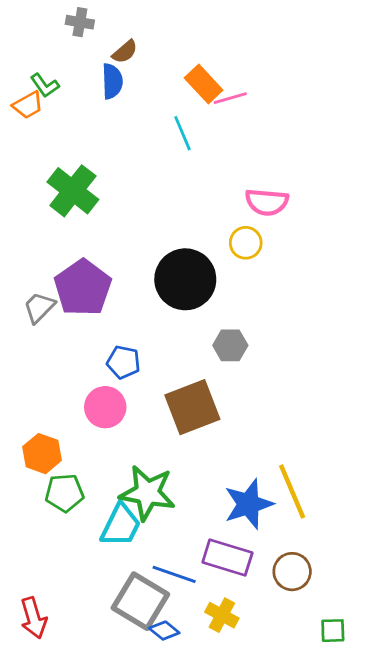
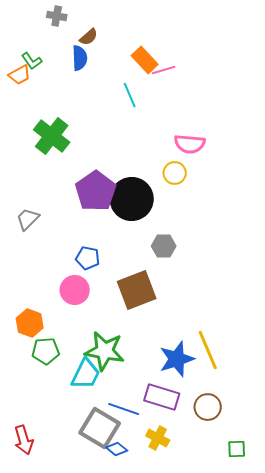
purple pentagon: (83, 288) -> (96, 191), moved

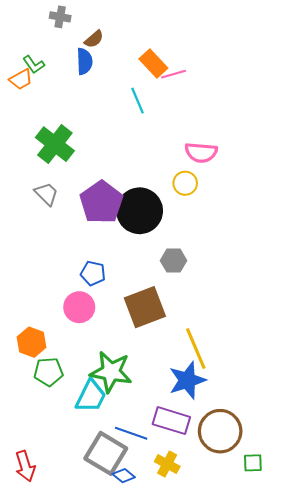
gray trapezoid: (28, 219) -> (46, 194), moved, turned 90
yellow line: (208, 350) -> (196, 349), moved
brown circle: (208, 407) -> (220, 431), size x1.5
green square: (237, 449) -> (253, 463), moved

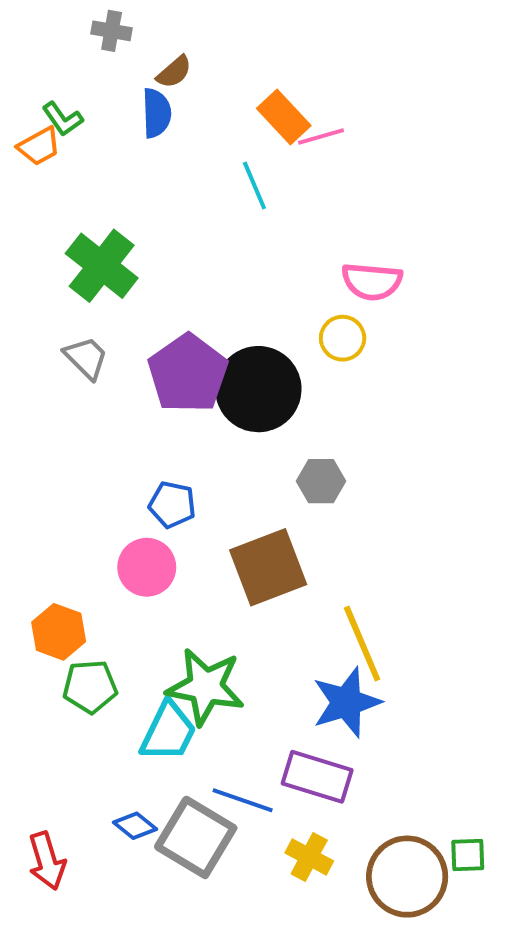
brown circle: (220, 431) -> (407, 877), moved
blue diamond: (124, 476) -> (135, 826), moved

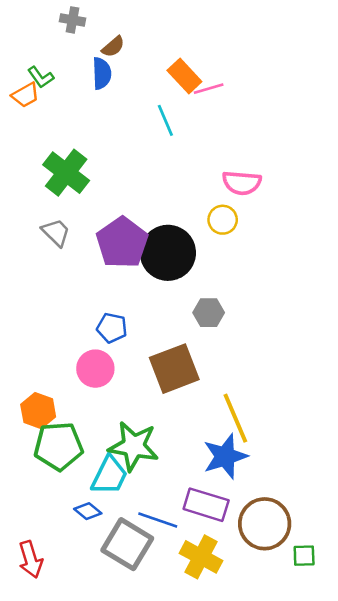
green pentagon: (90, 687) -> (58, 446), size x1.4
blue diamond: (135, 826) -> (88, 511), moved
yellow cross: (309, 857) -> (201, 557), size x1.4
brown circle: (407, 877) -> (265, 524), moved

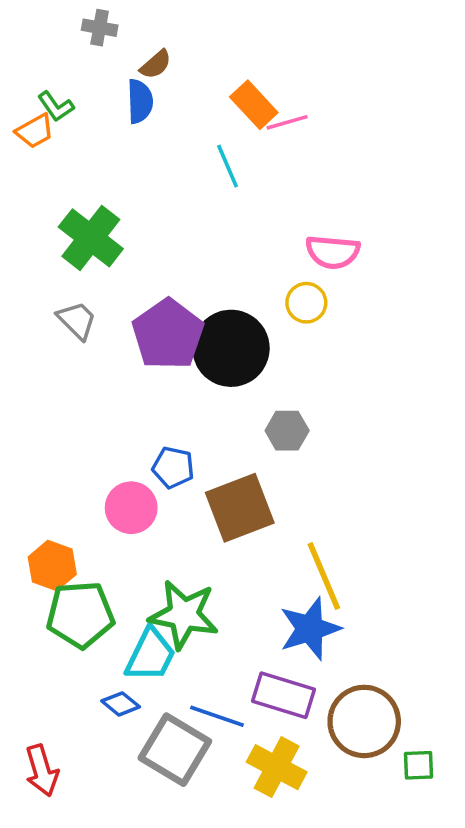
blue pentagon: (112, 328) -> (173, 467), moved

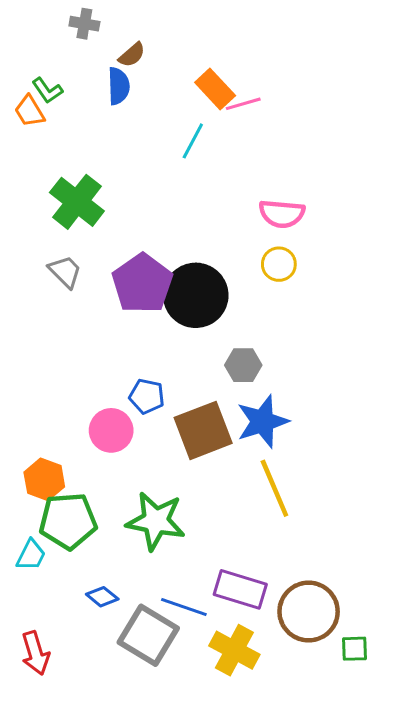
orange trapezoid: (35, 131) -> (29, 111), turned 88
cyan line: (228, 166) -> (193, 141), turned 51
yellow circle: (306, 303) -> (279, 264), moved
blue star: (310, 629) -> (263, 422), moved
cyan trapezoid: (150, 655) -> (31, 555), moved, size x0.7

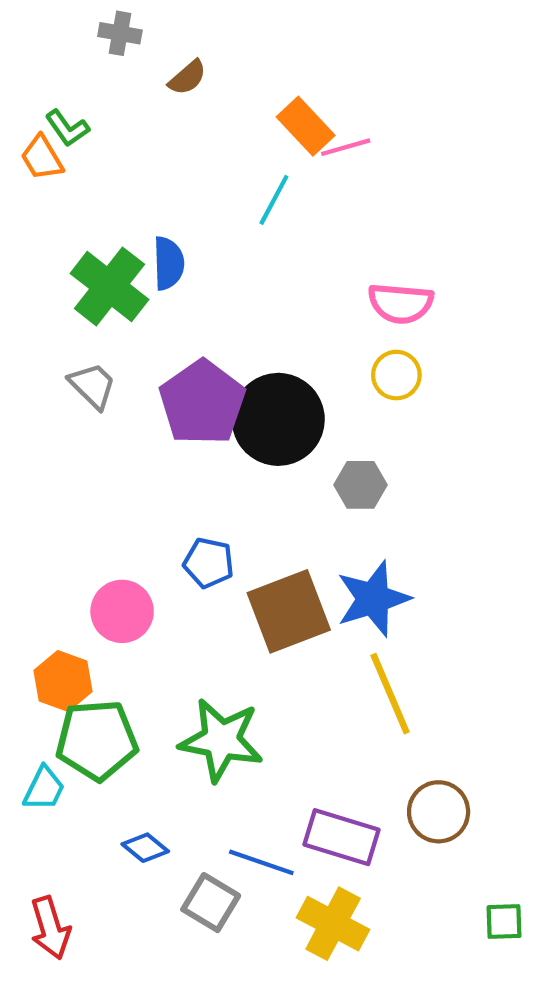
blue semicircle: (119, 86) -> (168, 263), moved
gray hexagon: (243, 365) -> (360, 485), moved
pink circle: (111, 430) -> (122, 611), moved
brown circle: (309, 612) -> (439, 812), moved, size x0.7
gray square: (148, 635) -> (211, 903), size x0.7

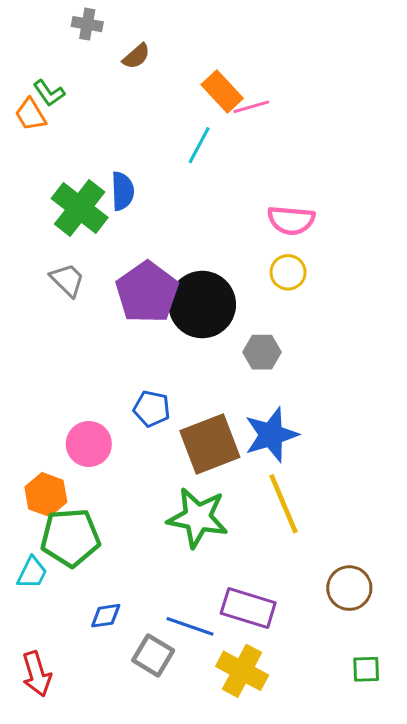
green star: (221, 740) -> (198, 518), moved
brown circle: (439, 812) -> (349, 588), moved
blue diamond: (145, 848) -> (106, 616), turned -48

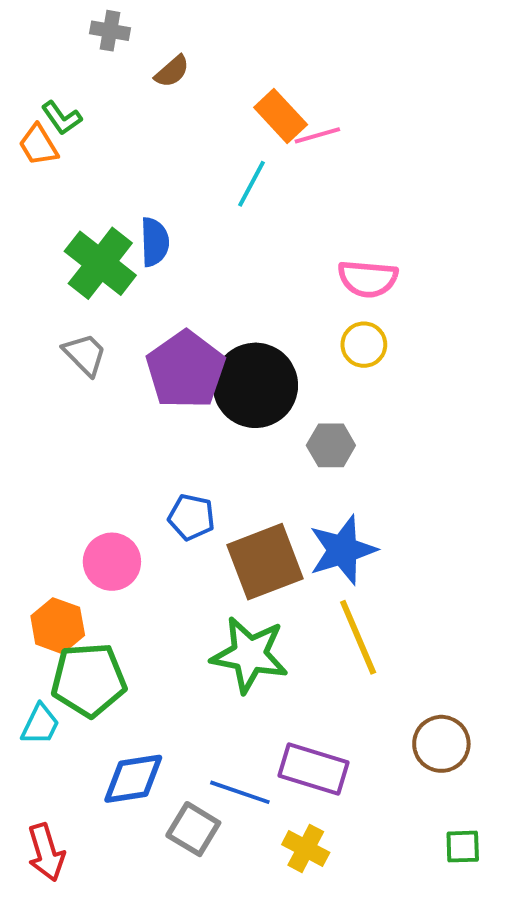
blue diamond: (106, 616) -> (133, 779), size x1.6
yellow cross: (242, 671) -> (306, 848), size x0.7

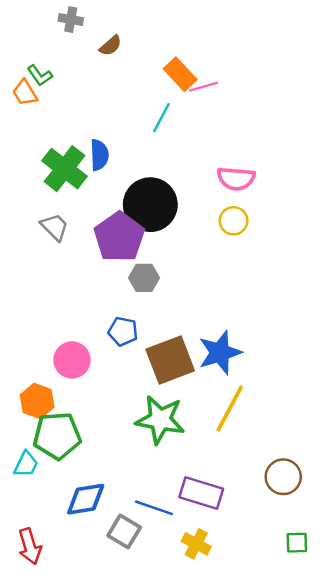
black circle: (255, 385) -> (150, 205), moved
gray hexagon: (331, 445) -> (144, 278), moved
yellow line: (358, 637) -> (230, 408), turned 51

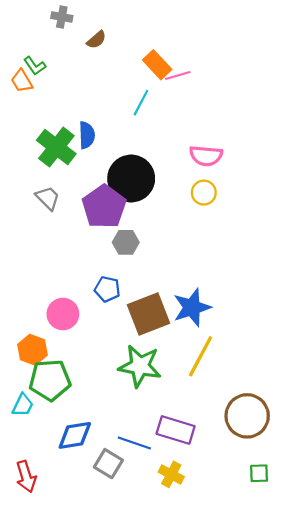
brown circle: (283, 477) -> (247, 416), size x1.4

